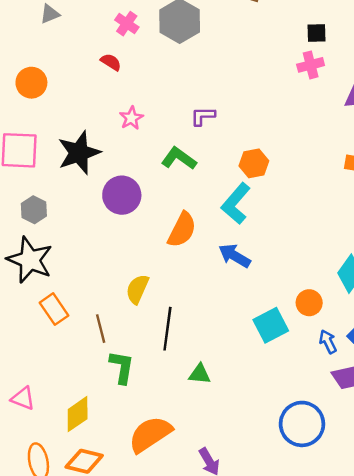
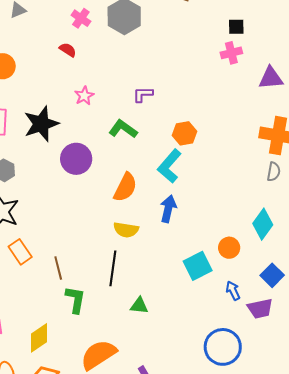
blue arrow: (235, 256) -> (168, 209), turned 72
yellow semicircle: (137, 289) -> (126, 230), moved, turned -105
blue arrow: (328, 342) -> (233, 291), moved

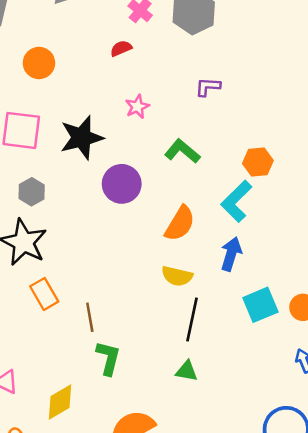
red semicircle: (68, 50) -> (121, 48), turned -60
purple L-shape: (143, 94) -> (208, 87), moved
cyan square: (198, 266) -> (260, 305), moved
black line: (113, 268) -> (192, 320), moved

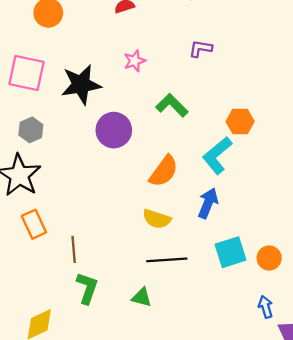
black line: (192, 320) -> (167, 260), turned 69
green triangle: (187, 371) -> (142, 297), moved

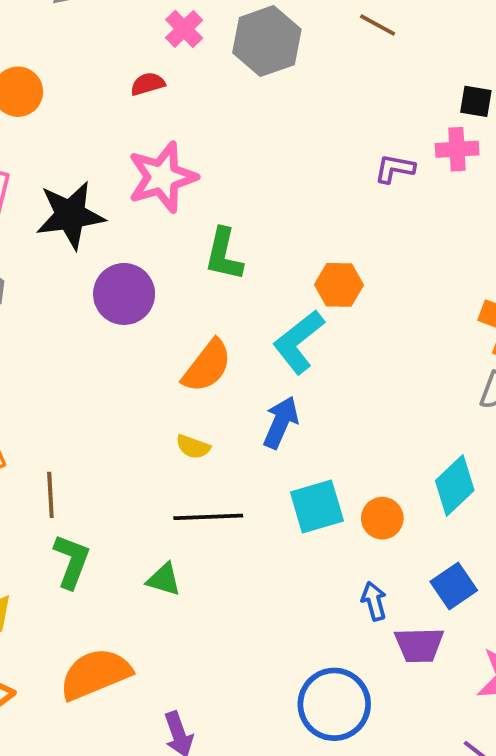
purple L-shape: (201, 49) -> (395, 169), moved
pink star: (135, 61) -> (162, 177), size x1.8
green L-shape: (172, 105) -> (224, 254), turned -124
yellow semicircle: (157, 219) -> (193, 447), size x0.7

